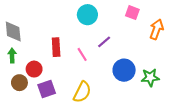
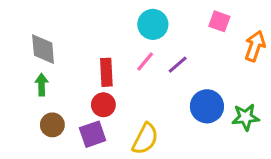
pink line: (82, 54) -> (145, 61), moved, turned 72
red circle: (34, 69) -> (103, 105), moved

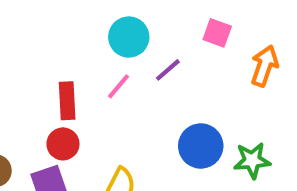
purple line: (178, 65) -> (168, 70), moved

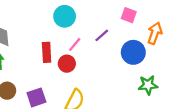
cyan circle: (129, 37) -> (65, 16), moved
red circle: (63, 144) -> (67, 64), moved
blue circle: (201, 146) -> (133, 52), moved

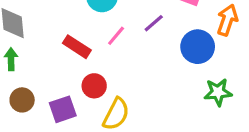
red rectangle: (47, 52) -> (77, 47), turned -54
red circle: (67, 64) -> (94, 86), moved

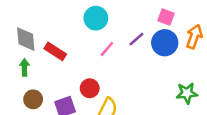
red rectangle: (77, 47) -> (55, 51), moved
blue circle: (198, 47) -> (165, 43), moved

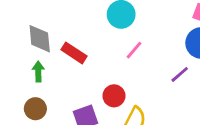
purple line: (136, 39) -> (180, 74), moved
brown circle: (33, 99) -> (35, 109), moved

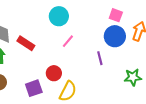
purple line: (180, 74) -> (100, 58), turned -64

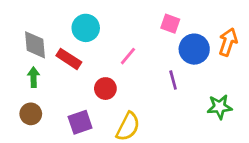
pink square: (116, 15) -> (170, 24), moved
cyan circle: (59, 16) -> (86, 28), moved
red circle: (54, 73) -> (105, 89), moved

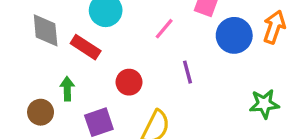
pink line: (128, 56) -> (164, 29), moved
green arrow: (34, 77) -> (67, 89), moved
purple line: (173, 80) -> (187, 72), moved

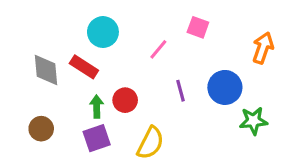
gray diamond: (46, 30) -> (46, 70), moved
blue circle: (234, 35) -> (225, 87), moved
green arrow: (67, 89) -> (97, 106), moved

